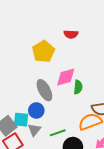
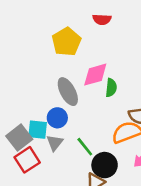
green line: (58, 133) -> (85, 147), turned 70

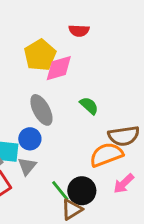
pink diamond: (95, 75) -> (59, 68), moved
green semicircle: (111, 88) -> (89, 106), turned -54
green line: (85, 147) -> (60, 191), moved

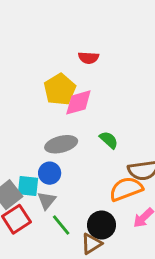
red semicircle: (79, 31) -> (89, 58), moved
gray ellipse: (41, 110) -> (61, 144), turned -76
green line: (60, 191) -> (61, 225), moved

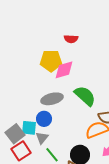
yellow pentagon: (60, 89) -> (51, 61), turned 30
green semicircle: (109, 140) -> (85, 96), size x1.6

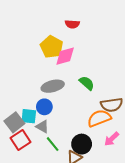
yellow pentagon: (51, 61) -> (52, 47), turned 30
green semicircle: (85, 96) -> (87, 83), size x0.7
gray triangle: (42, 138) -> (42, 126), turned -40

